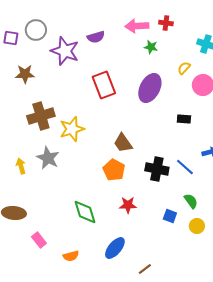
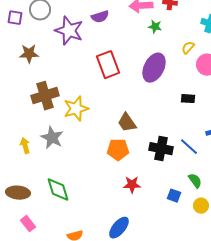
orange pentagon: (114, 170) -> (118, 150), turned -30
green diamond: (85, 212) -> (58, 190), moved
pink rectangle: (39, 240) -> (28, 224), moved

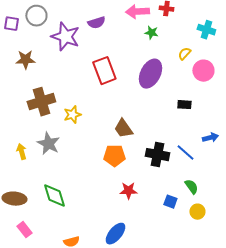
yellow star: (76, 109) -> (72, 115), size x0.7

